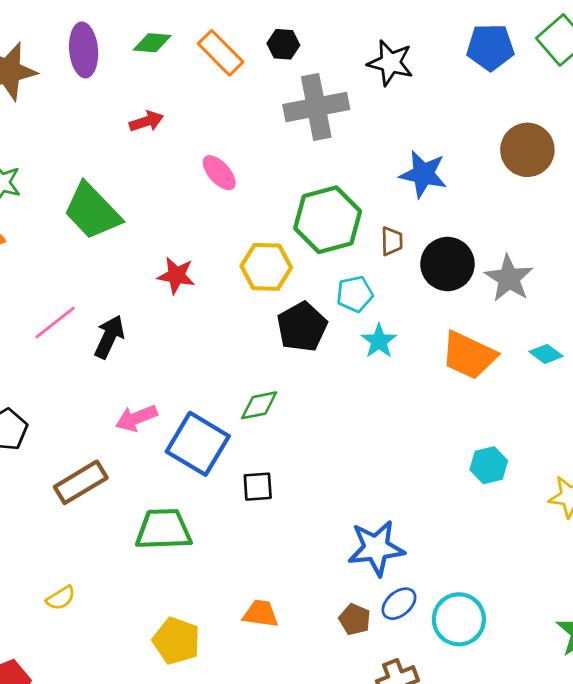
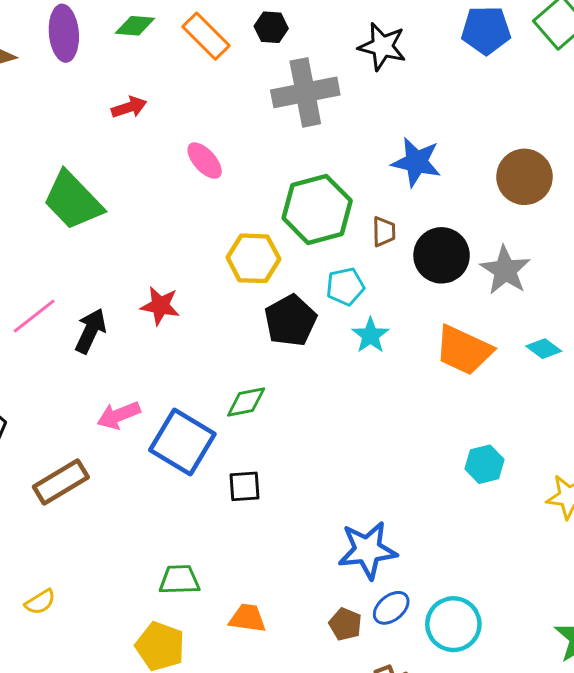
brown circle: (527, 150) -> (524, 177), moved
red star: (176, 275) -> (160, 306), moved
green trapezoid: (164, 529) -> (179, 580), moved, size x0.7

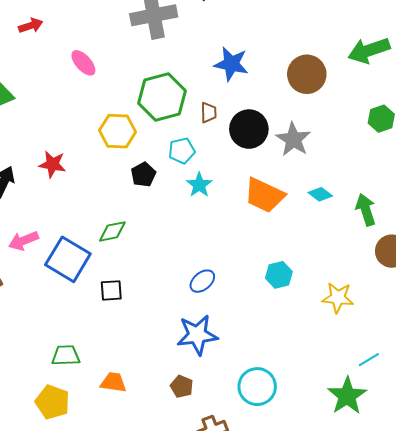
black pentagon: (290, 321) -> (143, 175), size x0.7
blue ellipse: (391, 608) -> (202, 281), moved

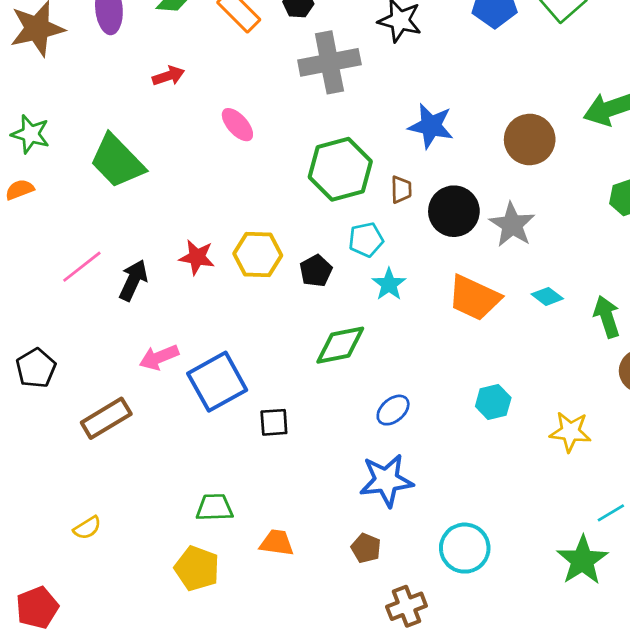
yellow hexagon: (118, 131) -> (258, 254), moved
green diamond: (112, 231) -> (340, 345), moved, size x1.4
blue square: (68, 259) -> (217, 382), turned 30

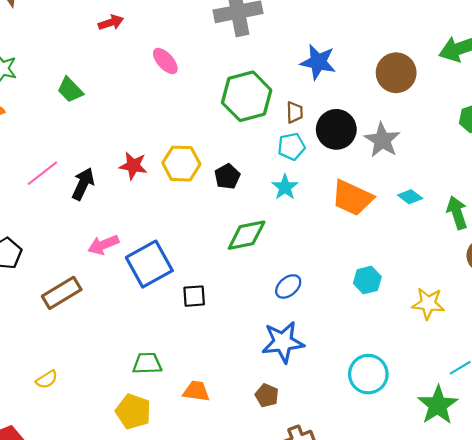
green trapezoid: (117, 161) -> (70, 90), size x0.6
cyan pentagon: (366, 240) -> (291, 146), moved
cyan circle: (465, 548) -> (368, 374), moved

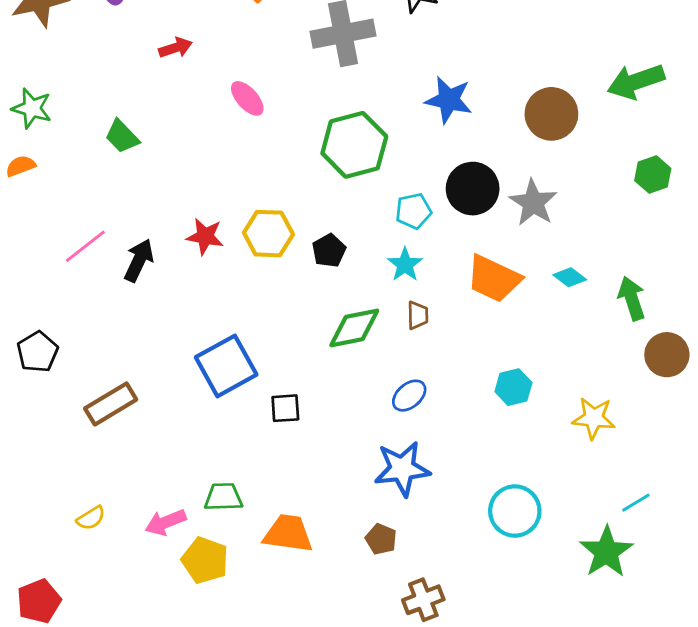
brown trapezoid: (295, 112) -> (418, 315), moved
pink arrow: (103, 245) -> (166, 522), moved
orange trapezoid: (196, 391) -> (288, 534), size x1.4

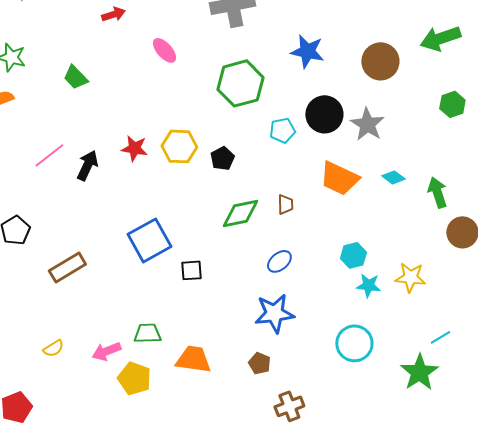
cyan star: (405, 265) -> (368, 285), moved, turned -30

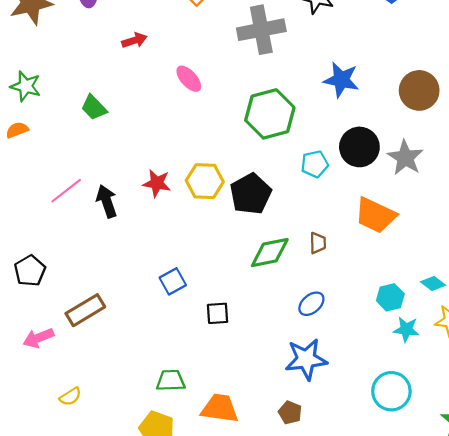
black pentagon: (222, 158) -> (251, 194), size x1.6
black arrow: (87, 165) -> (107, 201), turned -44
cyan diamond: (393, 177) -> (433, 283), moved
blue square: (149, 240) -> (173, 281), size x0.6
pink arrow: (106, 351) -> (38, 338), moved

